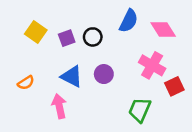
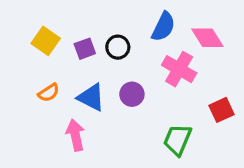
pink cross: (152, 65) -> (179, 69), moved
orange semicircle: (26, 83) -> (49, 93), moved

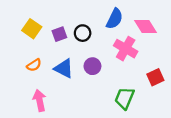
pink arrow: (75, 135) -> (40, 100), moved

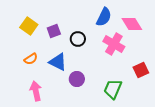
black circle: (83, 33) -> (78, 39), moved
purple circle: (92, 66) -> (77, 79), moved

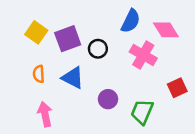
purple square: (54, 31) -> (68, 39), size x1.5
orange semicircle: (31, 59) -> (39, 74), turned 120
purple circle: (77, 79) -> (108, 99), moved

